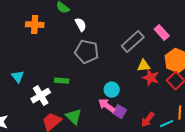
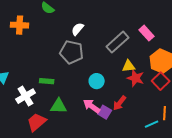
white semicircle: (81, 25) -> (78, 29), moved, turned -112
cyan circle: (112, 90) -> (97, 81), moved
green triangle: (74, 117) -> (59, 106), moved, turned -42
red arrow: (148, 120) -> (120, 103), moved

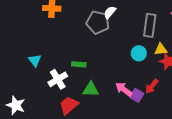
gray rectangle: (118, 42) -> (150, 25), turned -40
gray pentagon: (72, 52) -> (98, 22), moved
cyan circle: (97, 81) -> (139, 53), moved

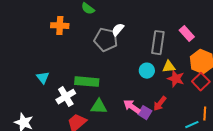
green rectangle: (79, 64) -> (87, 82), size x1.6

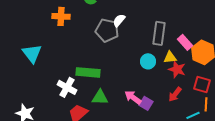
pink rectangle: (187, 34) -> (185, 42), moved
cyan triangle: (43, 78) -> (32, 53), moved, size x1.5
red square: (201, 82) -> (202, 84), moved, turned -30
white cross: (66, 97) -> (67, 87), turned -30
red arrow: (160, 104) -> (175, 94), moved

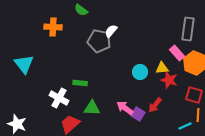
gray rectangle: (159, 33) -> (188, 29), moved
green rectangle: (88, 72) -> (80, 83), size x0.6
red arrow: (175, 94) -> (155, 105), moved

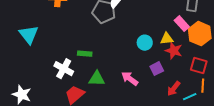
red arrow: (155, 105) -> (174, 89), moved
purple square: (138, 114) -> (157, 69), moved, turned 32

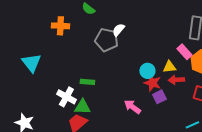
red star: (174, 51) -> (152, 83), moved
green triangle: (97, 79) -> (82, 107), moved
red arrow: (174, 89) -> (176, 80), moved, turned 49

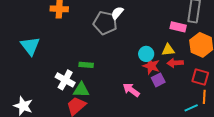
pink rectangle: (184, 52) -> (178, 27), moved, turned -35

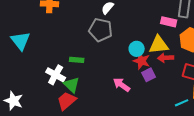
gray pentagon: (105, 23) -> (101, 30), moved
yellow triangle: (168, 50) -> (159, 45), size x1.5
green triangle: (81, 90) -> (72, 85), turned 42

